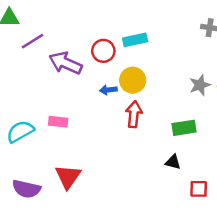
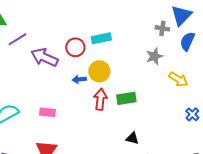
gray star: (200, 85) -> (154, 56), moved
pink rectangle: (58, 122) -> (47, 112), moved
green rectangle: (184, 128) -> (126, 98), moved

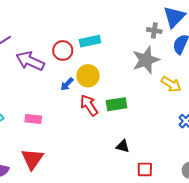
gray star: (154, 56) -> (146, 60), size x1.5
blue arrow: (79, 79) -> (67, 84), turned -40
red arrow: (100, 99) -> (89, 105), turned -40

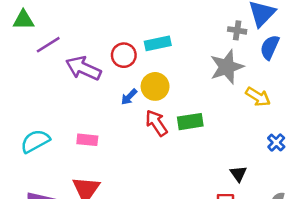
black triangle: (123, 146) -> (238, 174), moved, turned 40

